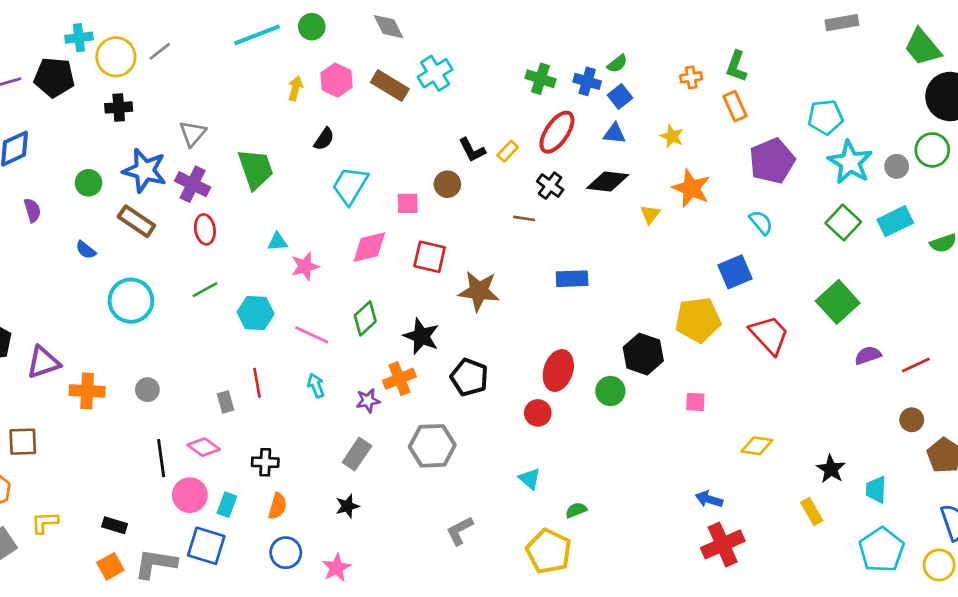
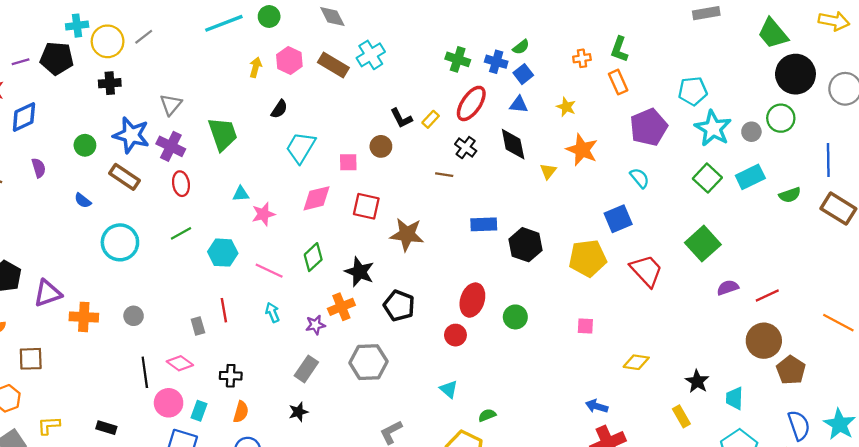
black diamond: (608, 181) -> (513, 144), turned 72
black hexagon: (643, 354) -> (526, 245), moved
brown circle: (912, 420) -> (764, 341), size x1.8

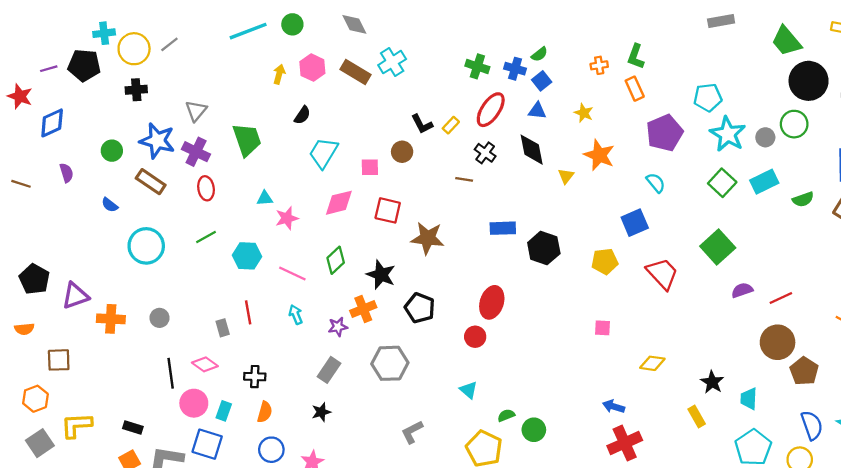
yellow pentagon: (588, 258) -> (605, 261), size x0.7
green circle: (515, 317) -> (534, 430), moved
yellow L-shape: (49, 425) -> (76, 425), size x1.4

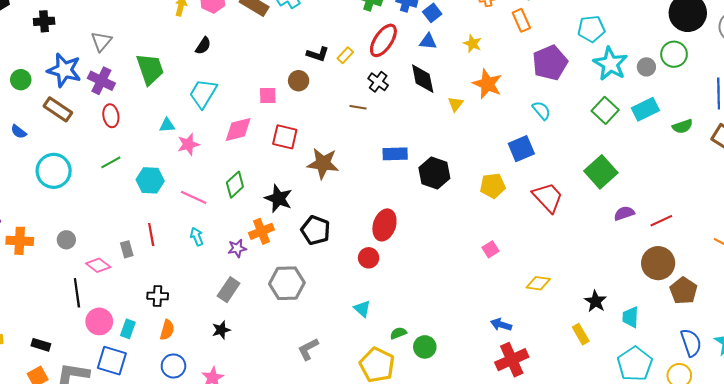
black L-shape: (422, 124) -> (318, 54), turned -45
cyan trapezoid: (323, 153) -> (203, 93), moved
pink square: (603, 328) -> (491, 249), turned -35
pink diamond: (205, 364) -> (98, 265), moved

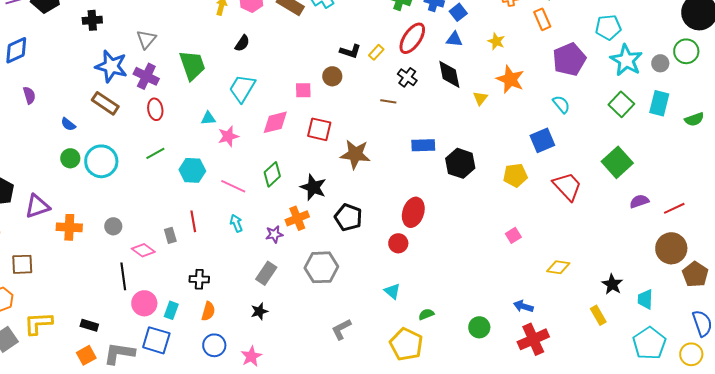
green circle: (21, 80) -> (70, 158), moved
cyan rectangle: (645, 109) -> (659, 103), turned -50
green circle: (425, 347) -> (479, 327), moved

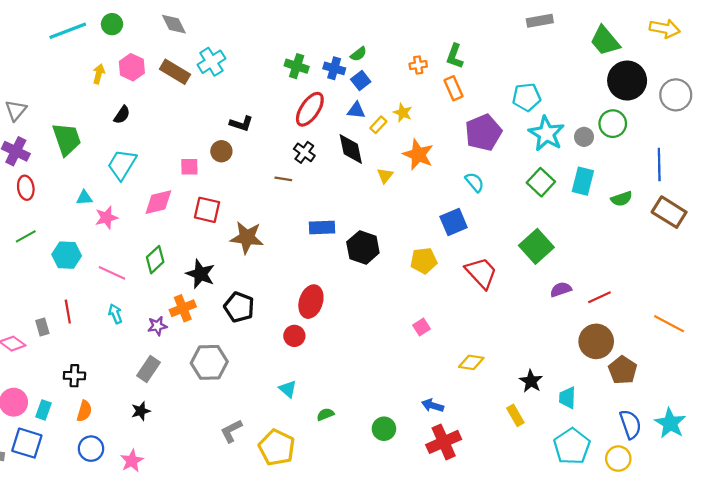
yellow rectangle: (376, 52) -> (378, 125), moved
yellow pentagon: (406, 344) -> (277, 447), moved

